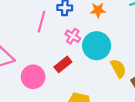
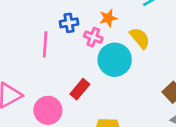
pink cross: (73, 36) -> (93, 37), moved
yellow semicircle: (118, 68) -> (140, 38), moved

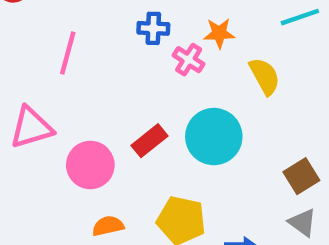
pink line: (45, 44) -> (68, 53), moved
cyan circle: (115, 60) -> (214, 137), moved

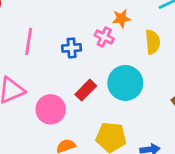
blue cross: (153, 28) -> (72, 48), moved
yellow semicircle: (265, 76) -> (153, 42), turned 30

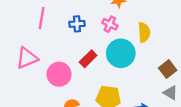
pink cross: (104, 37) -> (110, 24), moved
yellow semicircle: (153, 42) -> (144, 32), moved

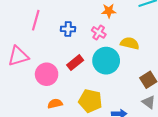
yellow semicircle: (144, 32) -> (130, 43), turned -78

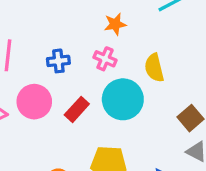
yellow semicircle: (130, 43) -> (154, 68), turned -108
pink circle: (47, 74) -> (34, 102), moved

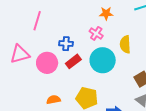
blue cross: (58, 61) -> (66, 44), moved
pink circle: (34, 102) -> (47, 63), moved

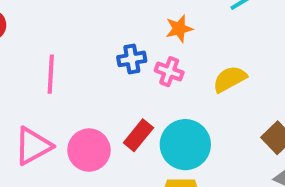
blue cross: (66, 44) -> (132, 59), moved
yellow semicircle: (125, 44) -> (230, 79), turned 78
cyan circle: (103, 60) -> (185, 145), moved

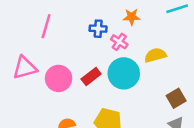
cyan circle: (185, 145) -> (124, 73), moved

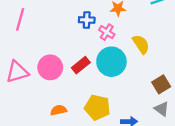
pink line: (46, 26) -> (20, 19), moved
yellow semicircle: (155, 55) -> (141, 44), turned 72
pink triangle: (25, 68) -> (17, 72), moved

